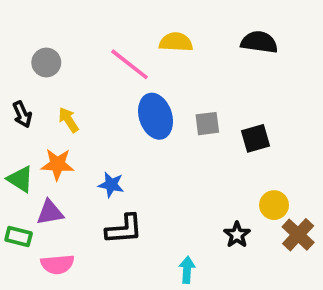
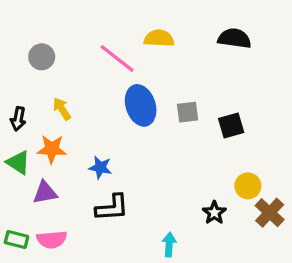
black arrow: (22, 114) -> (18, 119), moved, turned 35
green rectangle: (19, 237) -> (17, 240), moved

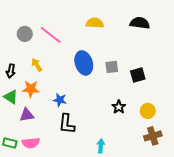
pink line: (117, 58) -> (51, 35), moved
black L-shape: (112, 208) -> (67, 124), turned 100
black star: (214, 213) -> (119, 107), moved
brown cross: (270, 213) -> (153, 136), moved, turned 30

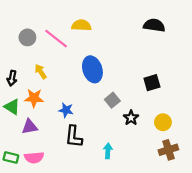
yellow semicircle: (95, 23) -> (81, 25), moved
gray square: (112, 67) -> (112, 100), moved, turned -32
cyan arrow: (101, 146) -> (108, 151), moved

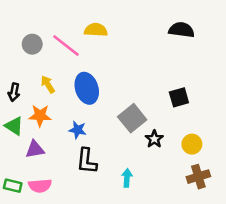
blue ellipse: (92, 69) -> (87, 88), moved
gray square: (112, 100) -> (132, 118), size x1.5

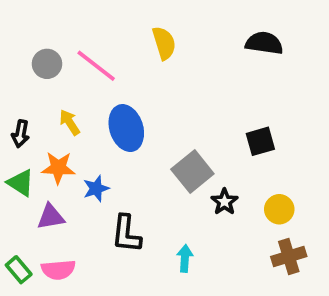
yellow semicircle: (96, 30) -> (164, 43), moved, turned 70
blue star: (78, 130) -> (96, 188), moved, turned -30
green rectangle: (13, 186) -> (19, 270), turned 36

